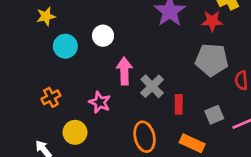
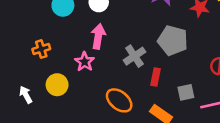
gray pentagon: (212, 60) -> (173, 40), moved
pink arrow: (124, 71) -> (98, 36), moved
orange ellipse: (145, 137) -> (119, 100), turned -48

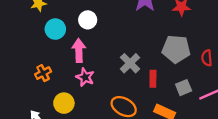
pink arrow: (98, 36) -> (79, 50), moved
gray pentagon: (173, 40) -> (176, 49), moved

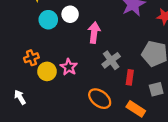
white circle: (88, 20) -> (70, 14), moved
pink arrow: (79, 50) -> (94, 33), moved
yellow circle: (64, 103) -> (47, 71), moved

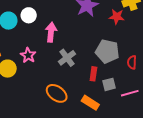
pink star: (69, 67) -> (28, 55), moved
red rectangle: (130, 77) -> (93, 74), moved

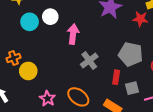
pink star: (28, 55) -> (47, 99), moved

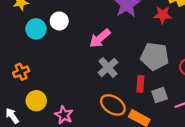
pink arrow: (73, 34) -> (100, 38), moved, turned -132
yellow circle: (28, 71) -> (36, 101), moved
orange ellipse: (78, 97) -> (113, 105), moved

